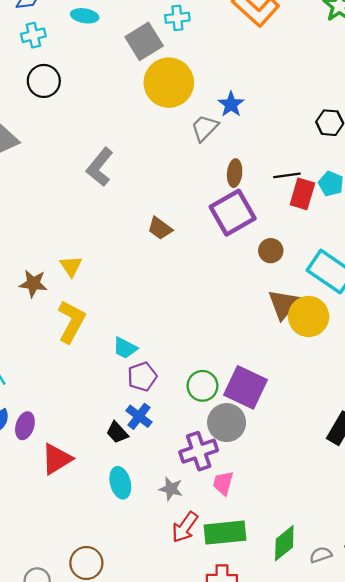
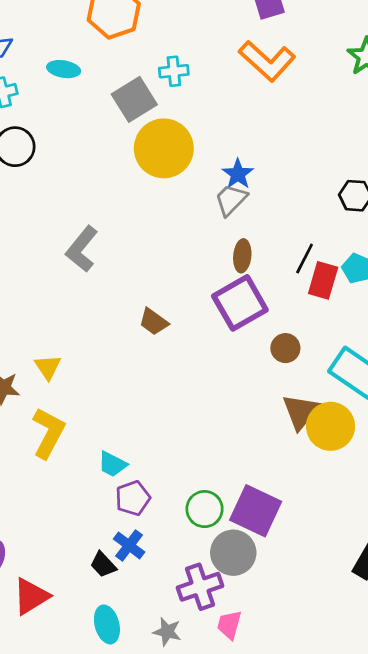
gray trapezoid: (205, 128) -> (231, 200), moved
black line: (287, 175) -> (305, 259), turned -55

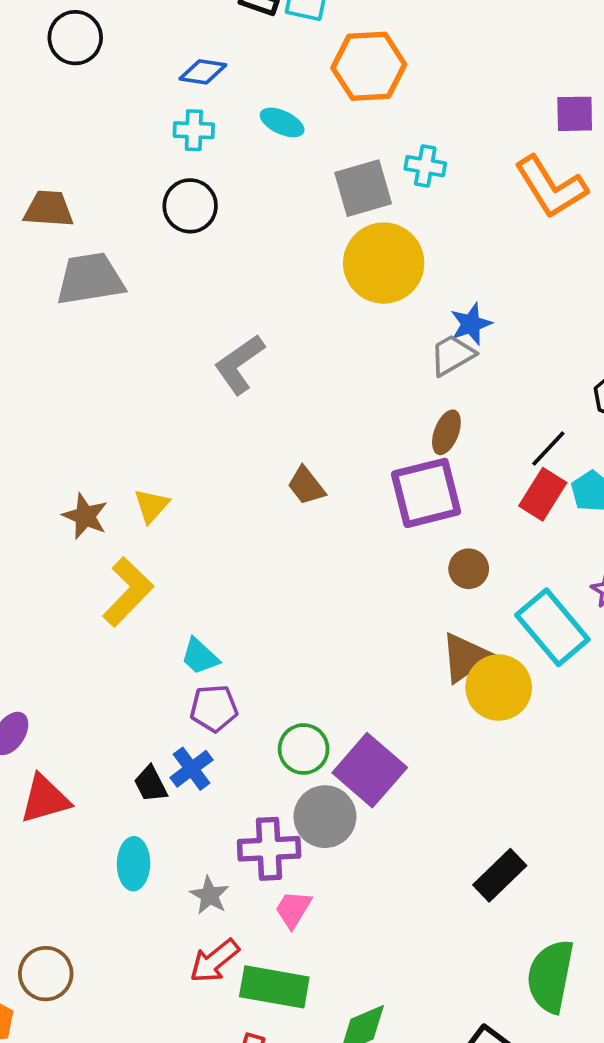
black line: (305, 259) -> (548, 449), moved

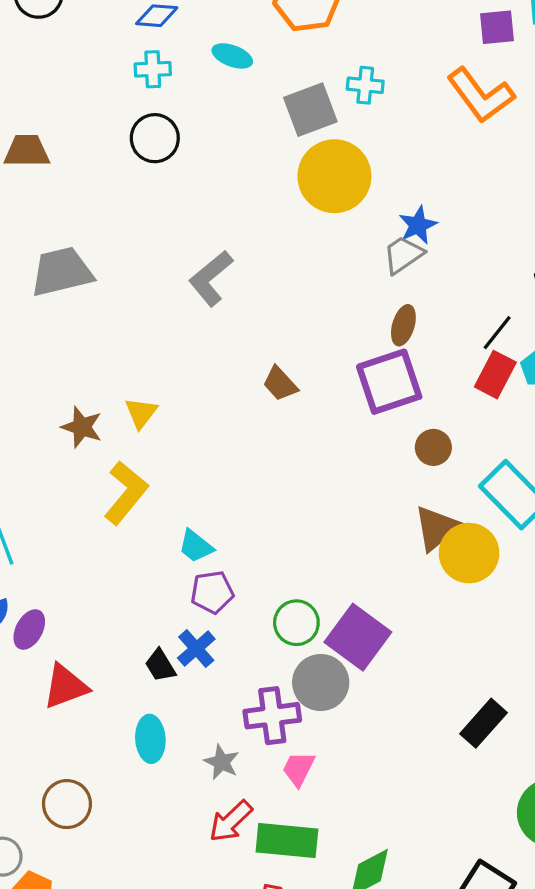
gray trapezoid: (90, 279) -> (62, 272), moved
brown circle: (46, 974) -> (67, 804), moved

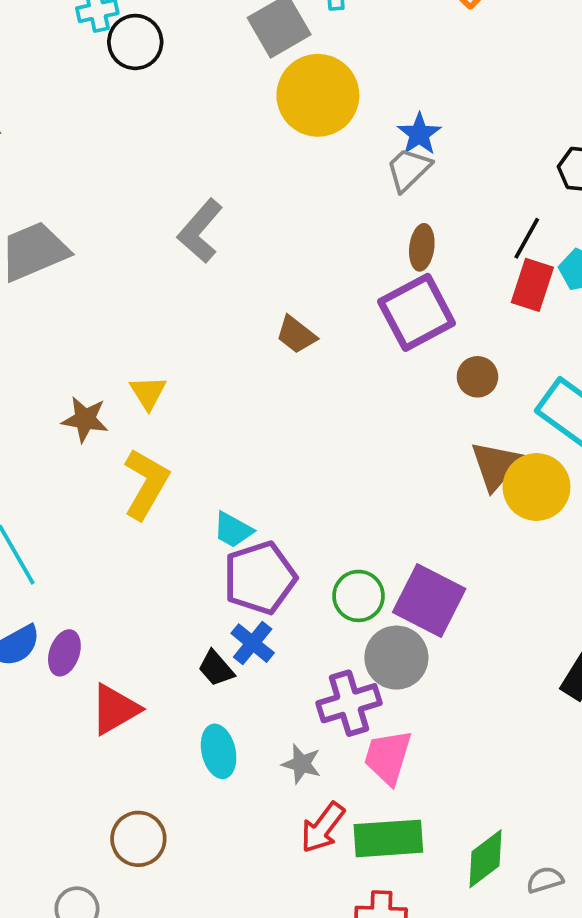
black circle: (155, 138) -> (135, 42), moved
purple pentagon: (212, 592) -> (260, 578), size x1.5
pink trapezoid: (298, 769) -> (388, 757), size x1.4

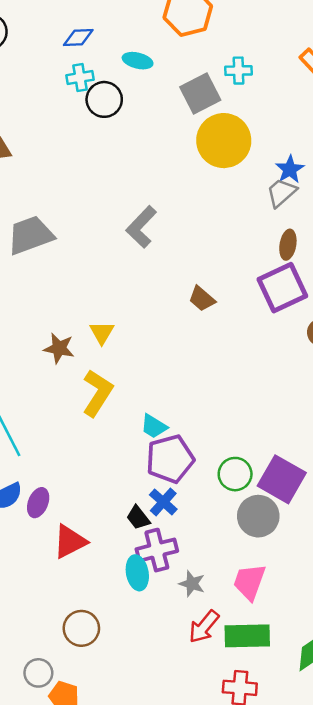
purple cross: (349, 703) -> (157, 550), moved

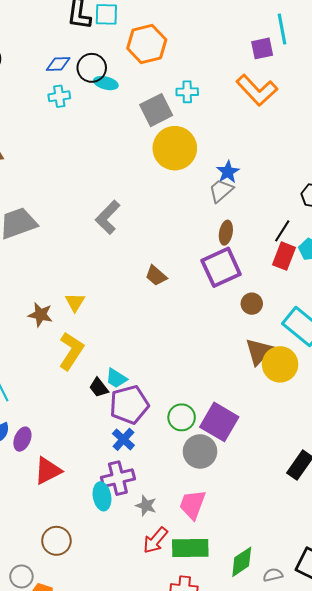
black circle: (104, 99) -> (92, 68), moved
black trapezoid: (138, 518) -> (99, 388), moved

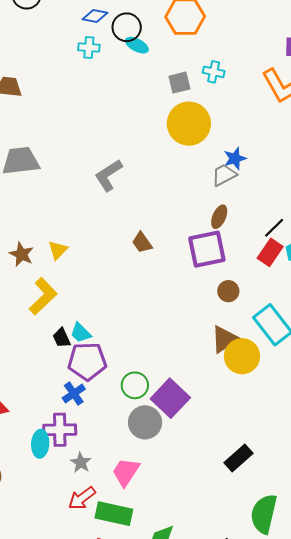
gray square: (156, 110) -> (179, 83), size x0.7

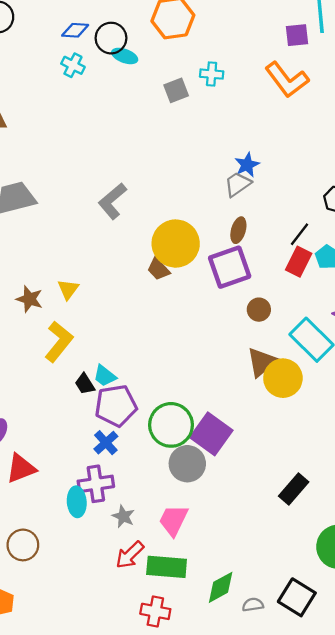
cyan cross: (89, 47) -> (73, 65), turned 30
yellow circle: (189, 124) -> (176, 244), moved
green circle: (135, 385) -> (171, 425), size x1.5

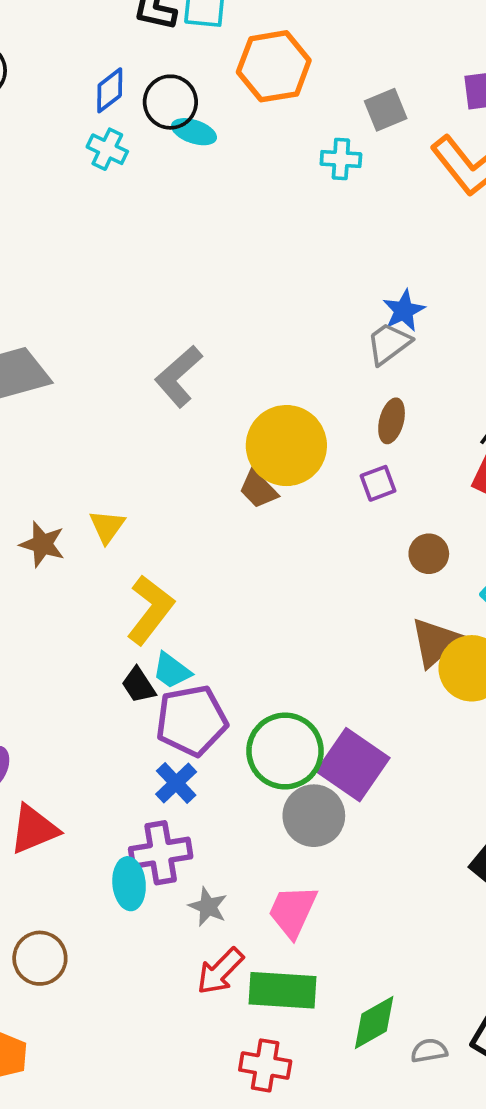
blue diamond: (75, 30) -> (110, 90), turned -40
gray square: (176, 90) -> (386, 110), moved
purple square: (230, 267) -> (378, 483), size x0.5
yellow L-shape: (59, 342) -> (150, 610), moved

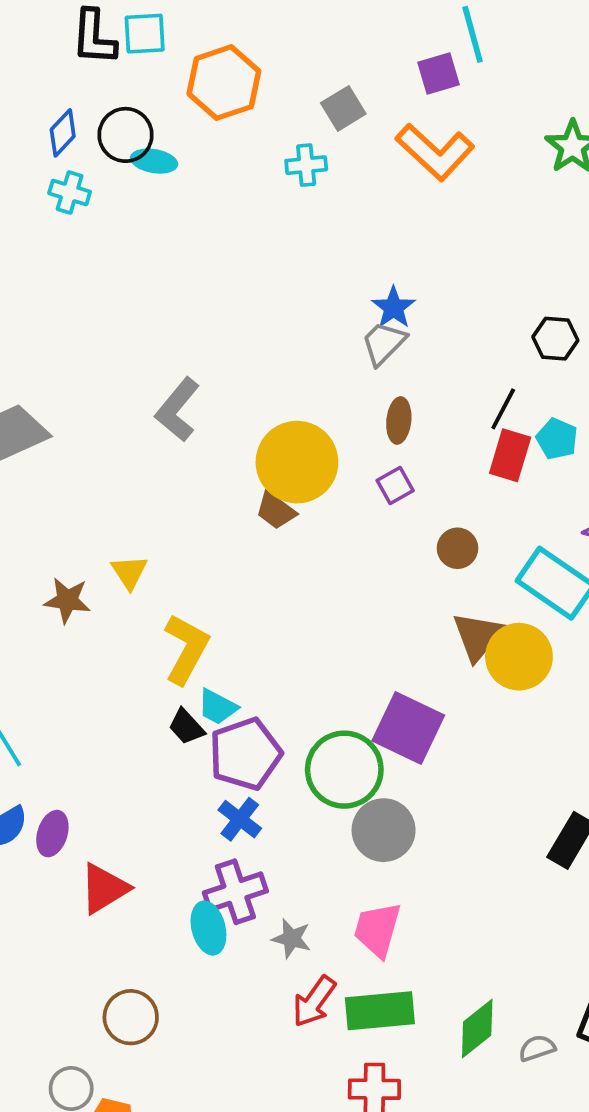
purple square: (353, 765) -> (408, 728), moved

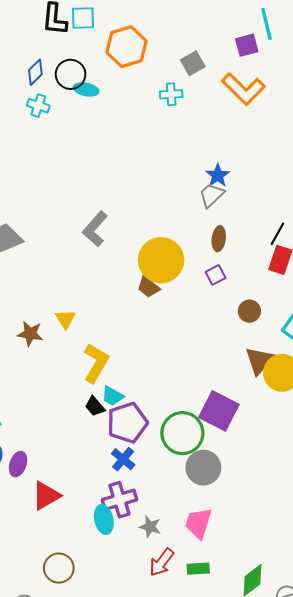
green rectangle: (380, 1011) -> (198, 569), size x0.6

